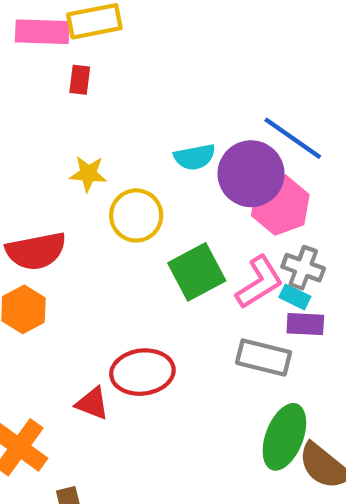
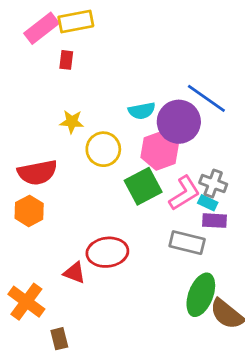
pink rectangle: (42, 32) -> (41, 28), turned -40
pink hexagon: (280, 205) -> (160, 151), moved

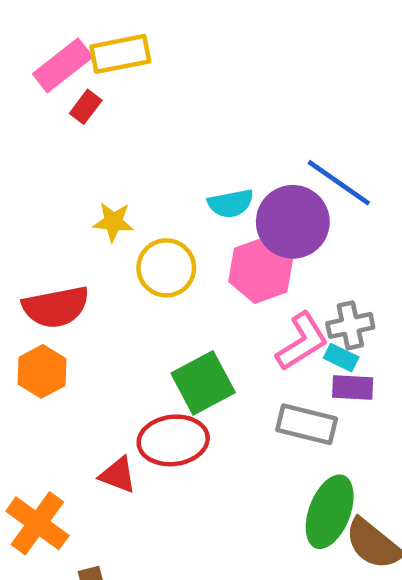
red rectangle: (66, 60) -> (86, 107), moved, turned 30
gray cross: (213, 184) -> (350, 325), turned -32
green square: (143, 186) -> (203, 383), moved

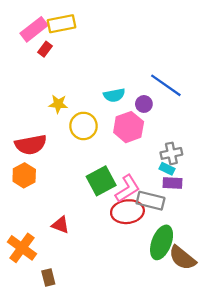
purple circle: (293, 222) -> (144, 104), size x0.5
pink L-shape: (302, 341) -> (127, 189), moved
red ellipse: (173, 440) -> (127, 212), moved

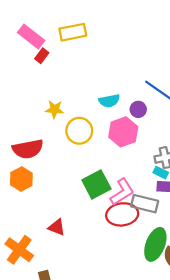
yellow rectangle: (62, 24) -> (73, 32), moved
pink rectangle: (34, 29) -> (31, 36), turned 76

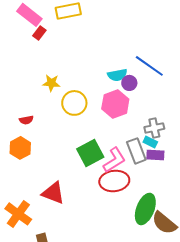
cyan semicircle: (109, 101) -> (117, 75), moved
red semicircle: (28, 149) -> (26, 120), size x0.5
gray rectangle: (145, 204) -> (136, 151), moved, turned 55
red triangle: (57, 227) -> (53, 193), size x1.4

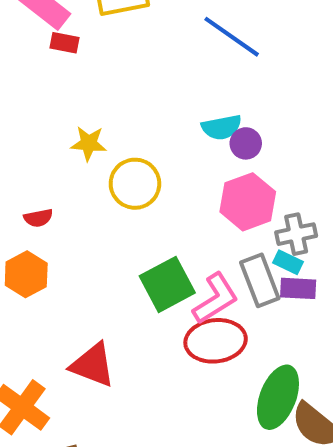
red rectangle: (39, 33) -> (64, 43), turned 64
blue line: (149, 66) -> (232, 37), moved
pink hexagon: (115, 104) -> (248, 202), moved

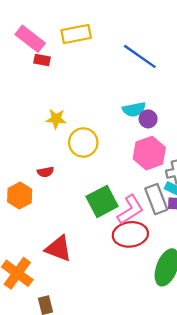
red semicircle: (38, 218) -> (46, 172), moved

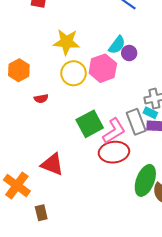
cyan semicircle: (134, 109) -> (117, 45), turned -42
yellow star: (56, 119) -> (66, 42), moved, size x1.5
pink hexagon: (149, 153) -> (103, 68), moved
orange hexagon: (20, 196) -> (19, 70), moved

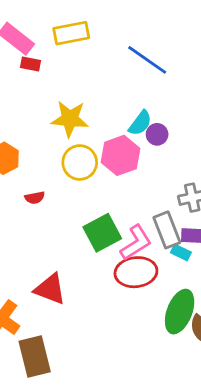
cyan rectangle: (150, 113) -> (181, 252), moved
brown rectangle: (41, 213) -> (35, 357), size x1.8

